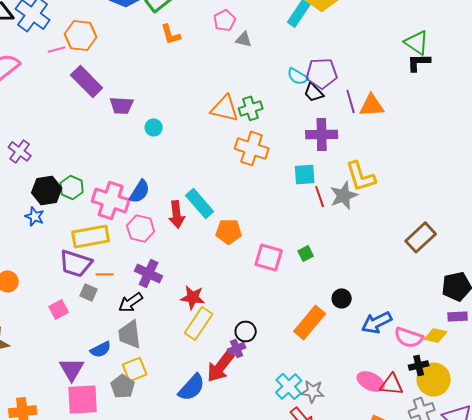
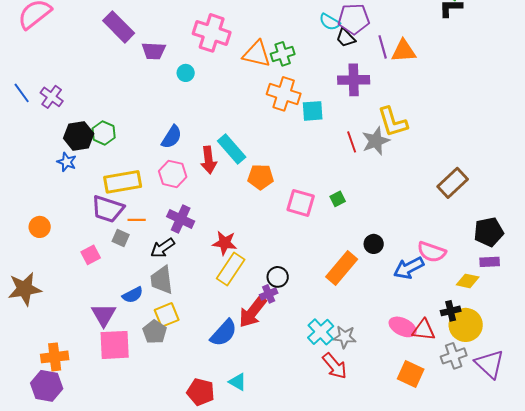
cyan square: (305, 174) -> (313, 111), moved
pink cross: (111, 200) -> (212, 33), moved
pink semicircle: (409, 337) -> (432, 252), moved

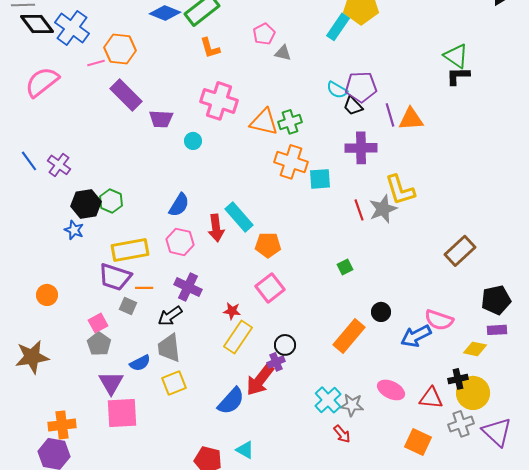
pink square: (301, 203) -> (270, 288), moved, turned 36
red star: (225, 243) -> (232, 311), size x0.7
pink ellipse: (403, 327) -> (391, 390), moved
gray pentagon: (155, 332) -> (99, 344), moved
red arrow: (335, 366) -> (342, 434), size x0.7

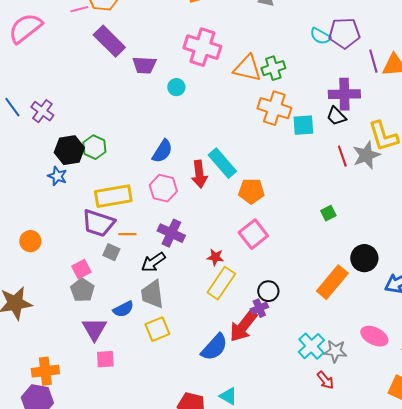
black trapezoid: (353, 106) -> (336, 116), moved
black circle: (381, 312) -> (364, 258), size x1.4
pink square: (122, 413) -> (105, 359), size x0.6

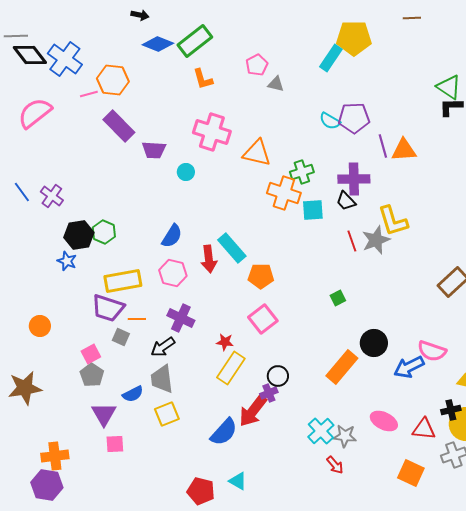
green cross: (273, 68) -> (302, 172), moved

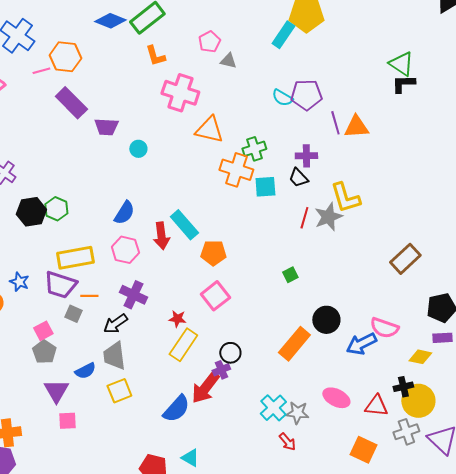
pink cross: (212, 132) -> (180, 93), moved
purple cross: (354, 179) -> (306, 156), size x0.7
red line: (352, 241) -> (304, 218), turned 35
blue star: (67, 261) -> (19, 282), moved

